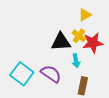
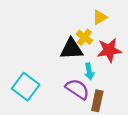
yellow cross: (79, 36) -> (84, 37), moved
purple semicircle: (51, 74) -> (77, 89), moved

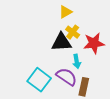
yellow triangle: (100, 17) -> (65, 12), moved
cyan square: (26, 87) -> (39, 80), moved

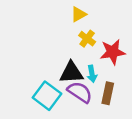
black triangle: (61, 42) -> (71, 73), moved
brown rectangle: (84, 87) -> (108, 93), moved

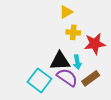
yellow cross: (87, 39) -> (73, 32), turned -32
brown rectangle: (108, 93) -> (91, 78), turned 42

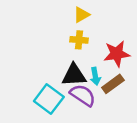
yellow cross: (73, 32) -> (79, 40), moved
brown rectangle: (91, 78) -> (113, 84), moved

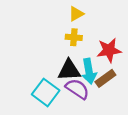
cyan arrow: (95, 76) -> (89, 71), size x1.5

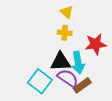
yellow triangle: (76, 14) -> (67, 12), turned -48
brown rectangle: (105, 78) -> (82, 85), moved

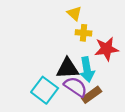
yellow cross: (65, 33) -> (84, 33), moved

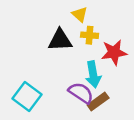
black triangle: (67, 68) -> (60, 40), moved
cyan square: (45, 90) -> (27, 97), moved

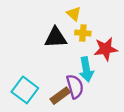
purple semicircle: (81, 93) -> (75, 87), turned 40
brown rectangle: (98, 101) -> (60, 96), moved

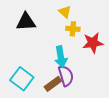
black triangle: (56, 38) -> (26, 22), moved
cyan arrow: (86, 69) -> (61, 57), moved

